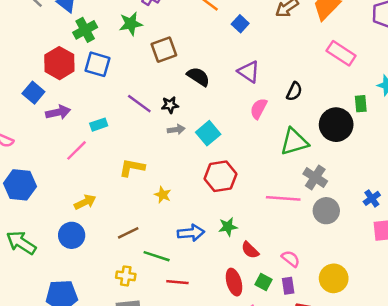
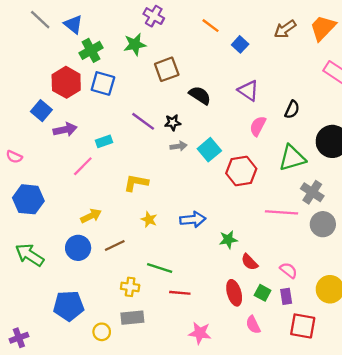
red hexagon: (220, 176) -> (241, 171), moved
yellow star: (163, 195) -> (149, 219), moved
brown line: (128, 233) -> (115, 245), moved
blue arrow: (191, 233) -> (193, 219), moved

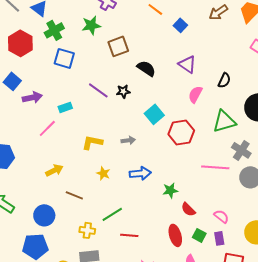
red hexagon: (66, 82) -> (20, 43), moved
gray arrow: (179, 146) -> (128, 140), moved
brown line: (115, 245) -> (74, 195), turned 48
blue circle: (78, 248) -> (44, 215), moved
green line: (160, 268) -> (112, 214), turned -50

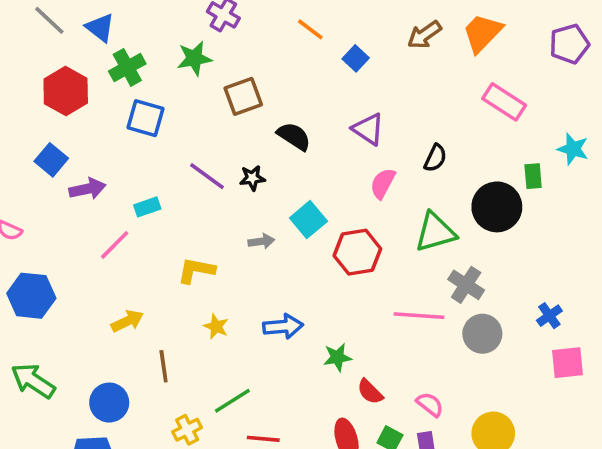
gray arrow: (128, 140) -> (261, 241), moved
brown line: (74, 195) -> (164, 366), turned 60
yellow cross: (87, 230) -> (187, 430), turned -35

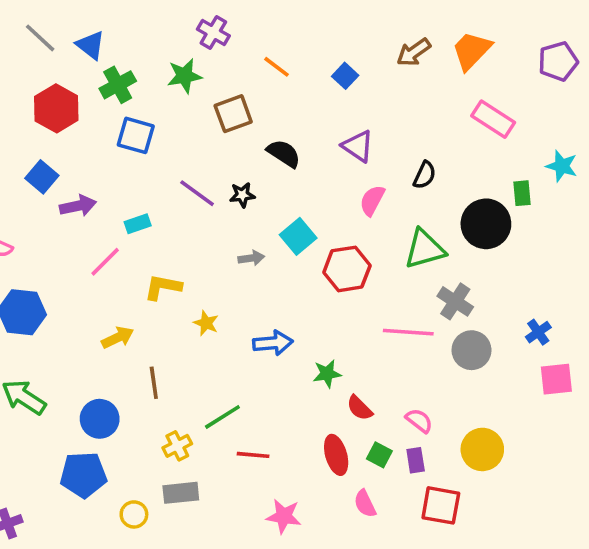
orange line: (310, 29) -> (277, 67), moved
yellow L-shape: (196, 270) -> (163, 287), moved
yellow star: (216, 326) -> (206, 323), moved

